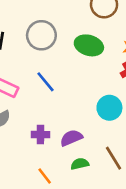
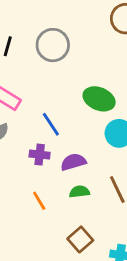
green ellipse: (89, 45) -> (99, 99), moved
blue line: (46, 82) -> (51, 124), moved

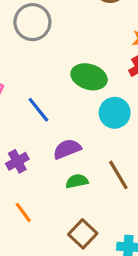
purple cross: (40, 155) -> (17, 161), moved, turned -30
orange line: (39, 201) -> (23, 212), moved

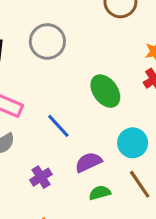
green ellipse: (89, 77) -> (105, 91), turned 40
cyan circle: (115, 113) -> (133, 143), moved

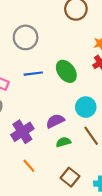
blue line: (58, 126) -> (33, 74), moved, turned -54
purple cross: (41, 177) -> (22, 132), size x1.5

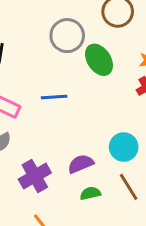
gray circle: (26, 37) -> (67, 36), moved
green ellipse: (66, 71) -> (99, 60), moved

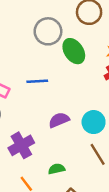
purple semicircle: (81, 164) -> (59, 120), moved
green semicircle: (90, 193) -> (57, 169), moved

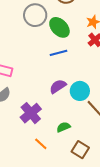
blue line: (37, 81) -> (59, 53), moved
cyan circle: (94, 122) -> (80, 91), moved

